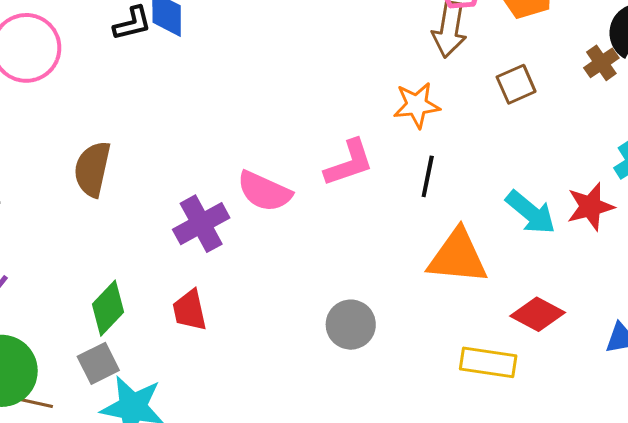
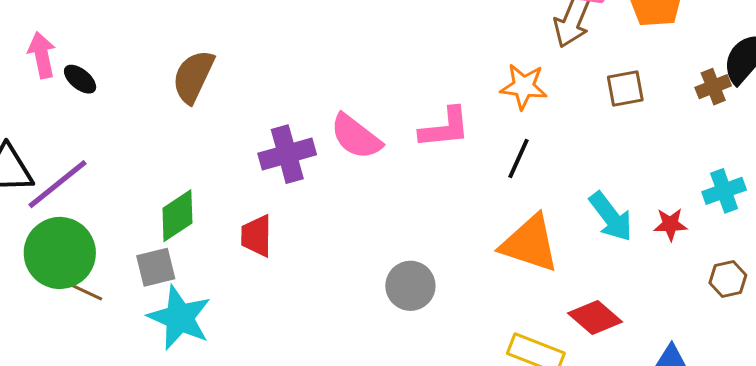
red star: (590, 207) -> (670, 224), size x0.7

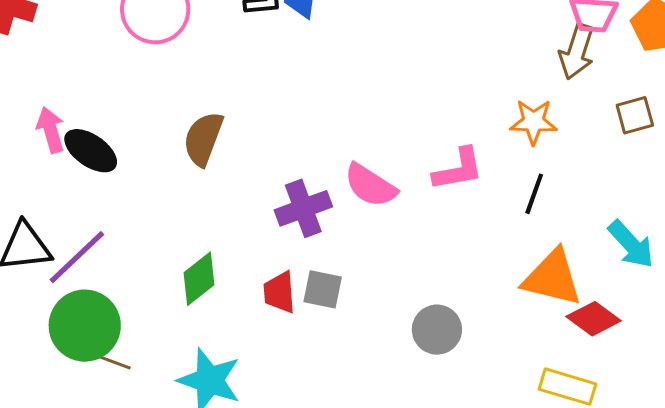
black ellipse: (80, 79) -> (91, 151), size x1.6
gray square: (156, 267) -> (323, 289), moved, turned 30
red diamond: (595, 317) -> (594, 319), moved

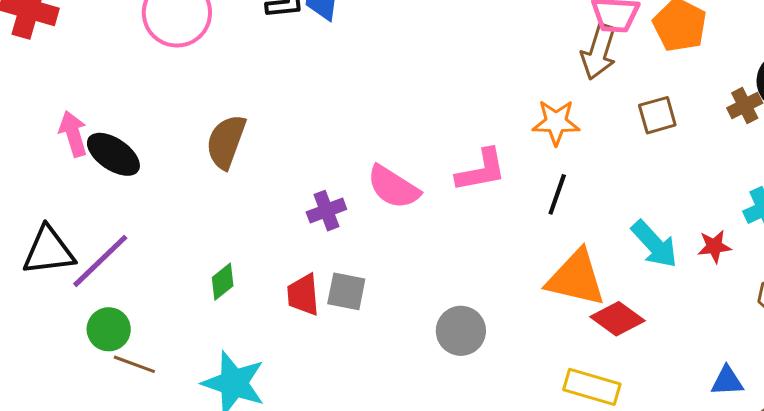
purple cross: (303, 208) -> (326, 211), size x0.7
green diamond: (199, 279) -> (223, 282), size x0.7
green circle: (85, 326) -> (109, 329), size x0.6

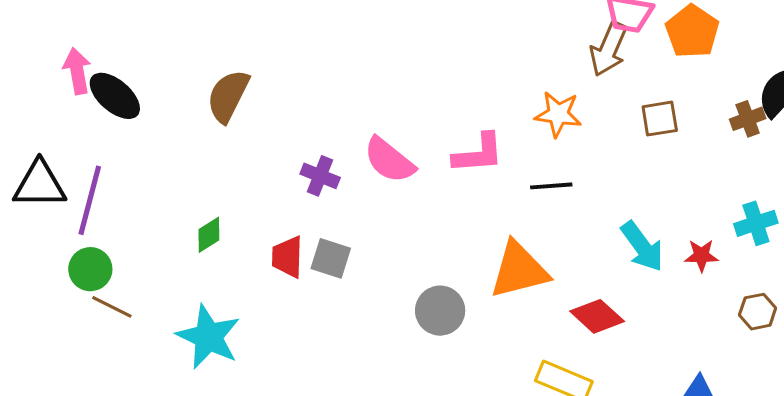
black line: (557, 194) -> (551, 186), turned 60
purple cross: (326, 211) -> (320, 176), turned 36
purple line: (100, 261) -> (90, 200), turned -38
orange triangle: (576, 278) -> (519, 270), moved, turned -34

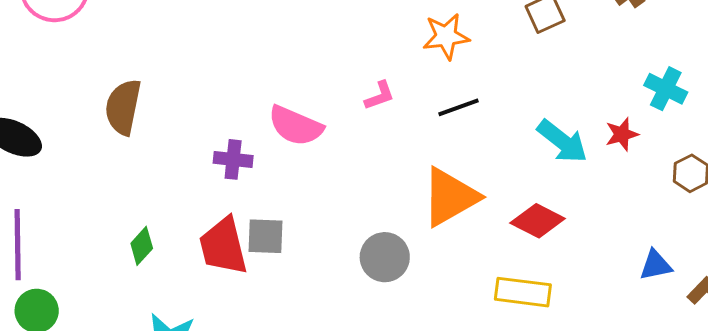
pink L-shape: (478, 154) -> (380, 96), size x0.6
cyan cross: (756, 223) -> (666, 89), turned -30
red trapezoid: (287, 257) -> (223, 246), size x1.4

